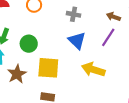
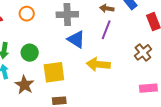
gray cross: (74, 14) -> (67, 14), size x1.5

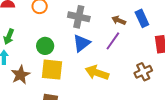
blue triangle: (76, 39) -> (82, 43), turned 36
green circle: (30, 53) -> (45, 46), moved

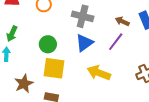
brown star: (20, 75) -> (24, 84), moved

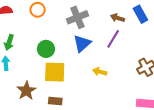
gray cross: (83, 16) -> (77, 17), turned -30
yellow arrow: (99, 73) -> (100, 72), size x0.6

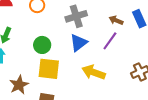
yellow arrow: (100, 72) -> (94, 72), size x1.6

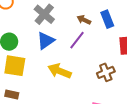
gray cross: (76, 16) -> (44, 14), turned -35

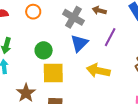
brown arrow: (84, 20) -> (99, 10), moved

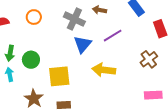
purple line: (110, 37) -> (113, 36), turned 36
green circle: (44, 50) -> (31, 60), moved

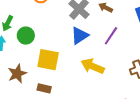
purple line: (113, 36) -> (111, 36), turned -42

